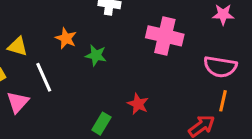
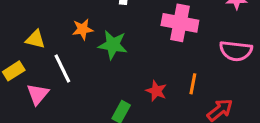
orange star: (66, 38) -> (83, 29), turned -30
green star: (96, 55) -> (113, 45), size x1.4
orange line: (223, 101) -> (193, 84), moved

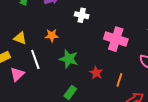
green star: (113, 45) -> (69, 59), moved
red star: (156, 91) -> (96, 73), moved

